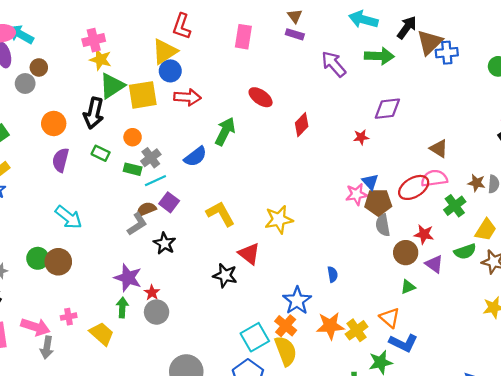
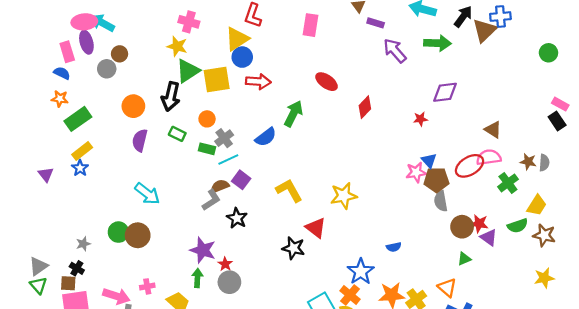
purple rectangle: (295, 34) -> (376, 23), moved
pink cross: (94, 40) -> (189, 22), moved, turned 30
blue cross: (447, 53) -> (500, 17), moved
red star: (424, 234) -> (479, 224), moved
blue semicircle: (333, 274) -> (394, 247), turned 88

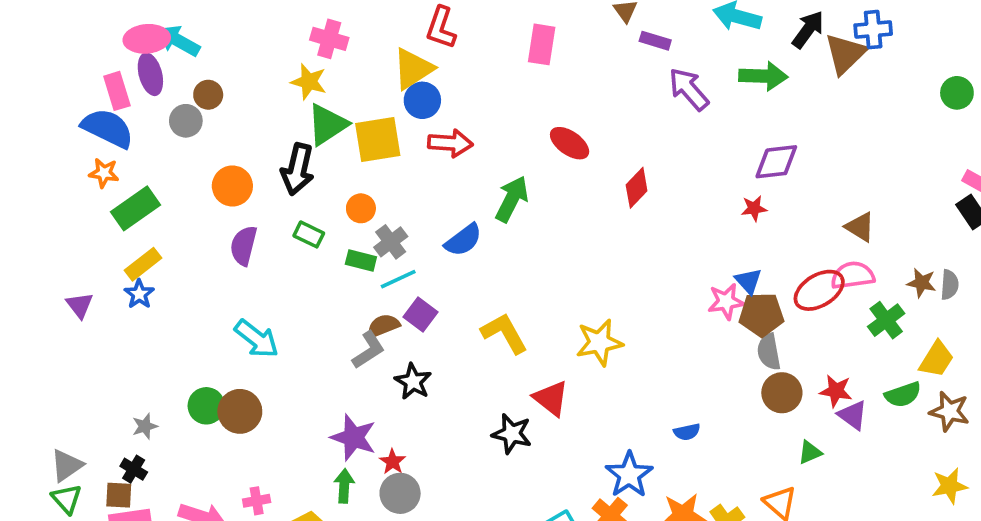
blue semicircle: (62, 73) -> (108, 128), size x1.8
red star: (420, 119) -> (754, 208), moved
brown circle: (462, 227) -> (782, 393), moved

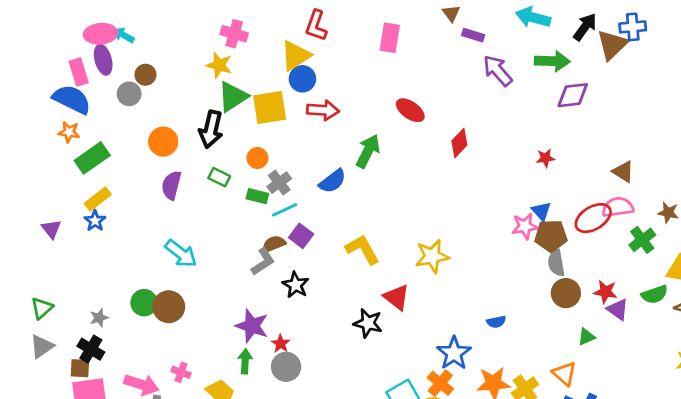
cyan arrow: (178, 41) -> (124, 35), size x0.7
purple diamond: (776, 162) -> (573, 95), moved
black cross: (134, 469) -> (91, 349), size x1.4
green triangle: (67, 499) -> (42, 308), moved, turned 30
pink cross: (257, 501) -> (181, 372), turned 30

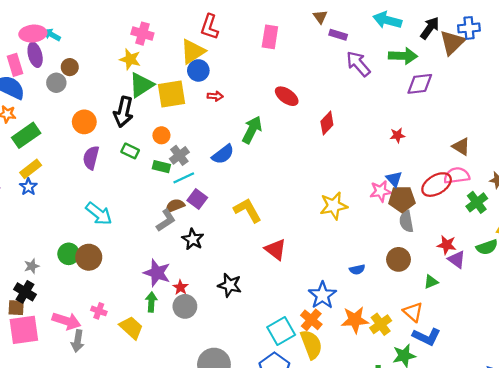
red arrow: (323, 110) -> (215, 96), size x0.6
yellow star: (432, 256) -> (334, 206), moved
brown circle: (566, 293) -> (399, 259), moved
black star: (368, 323) -> (230, 285), moved

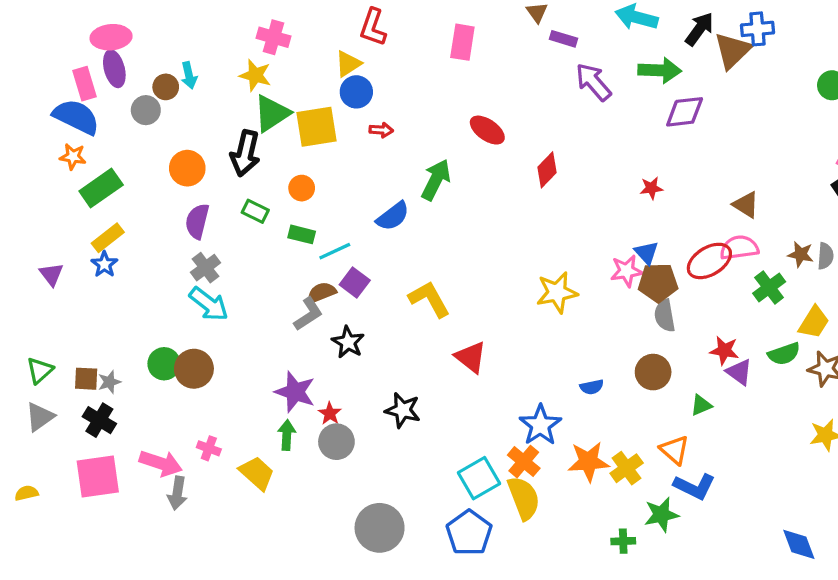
cyan arrow: (52, 35) -> (189, 75), moved, turned -132
yellow triangle: (193, 51) -> (348, 64), size x0.7
gray cross: (179, 155) -> (206, 268), moved
brown square: (16, 308) -> (86, 379), moved

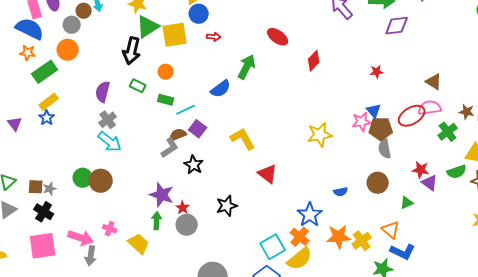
orange circle: (187, 168) -> (68, 50), moved
black star: (403, 410) -> (227, 206), turned -30
yellow semicircle: (524, 498) -> (300, 259), turned 72

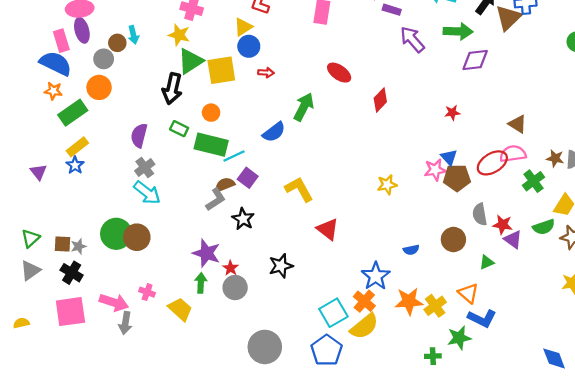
green rectangle: (166, 100) -> (211, 145), size x1.8
yellow star: (320, 135) -> (387, 185), size x0.7
gray semicircle: (385, 149) -> (480, 214), moved
green circle: (83, 178) -> (116, 234), size x1.4

